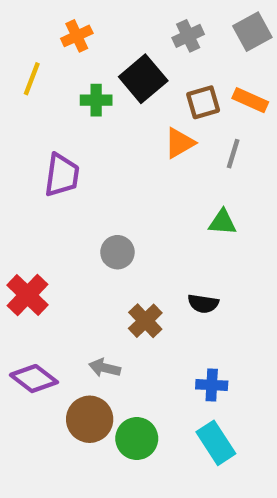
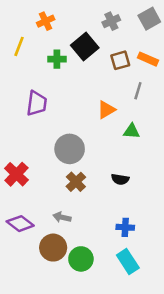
orange triangle: (180, 143) -> (106, 110), moved
gray circle: (117, 252) -> (70, 149), size x1.5
brown cross: (145, 321) -> (76, 182), moved

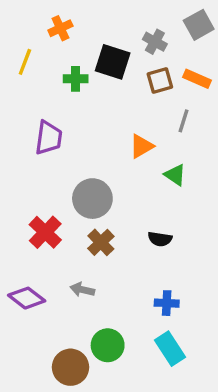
gray cross: (111, 21) -> (155, 42), moved, turned -36
black square: (85, 46) -> (113, 62), turned -32
green triangle: (132, 131) -> (175, 175), turned 30
red cross: (16, 174) -> (45, 232), moved
brown circle: (53, 248) -> (71, 367), moved

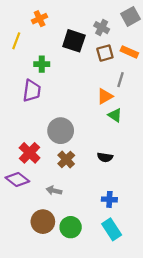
green cross: (76, 79) -> (42, 64), moved
orange triangle: (141, 146) -> (105, 96), moved
purple diamond: (27, 298) -> (17, 179), moved
brown circle: (71, 367) -> (43, 222), moved

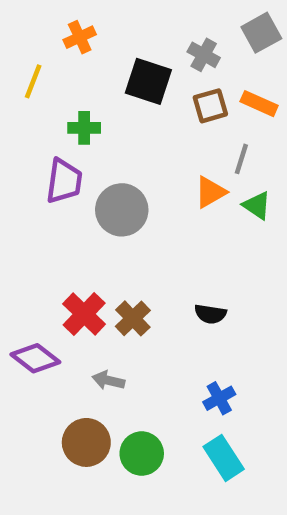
green triangle: (115, 115) -> (257, 205), moved
gray circle: (61, 131) -> (122, 210), moved
red cross: (30, 153) -> (84, 314), moved
blue cross: (109, 199) -> (219, 398), turned -32

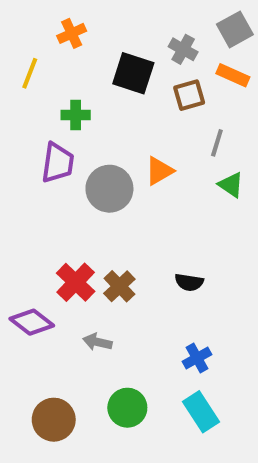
orange rectangle: (259, 104) -> (233, 75), moved
orange triangle: (210, 192) -> (159, 171), moved
brown circle: (86, 442) -> (54, 420), moved

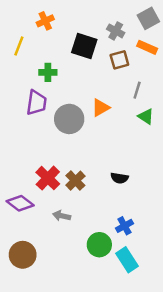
green circle: (127, 408) -> (99, 245), moved
brown circle: (54, 420) -> (23, 255), moved

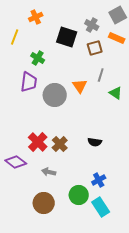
green cross: (48, 72) -> (38, 58), turned 32
gray line: (137, 90) -> (101, 75), moved
orange triangle: (101, 108) -> (80, 86), turned -35
brown circle: (23, 255) -> (44, 203), moved

